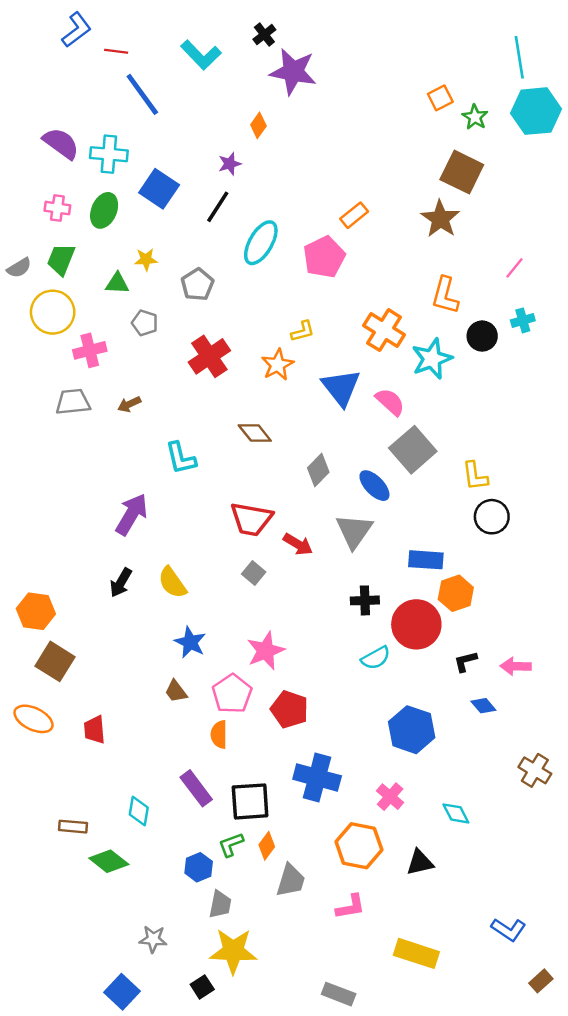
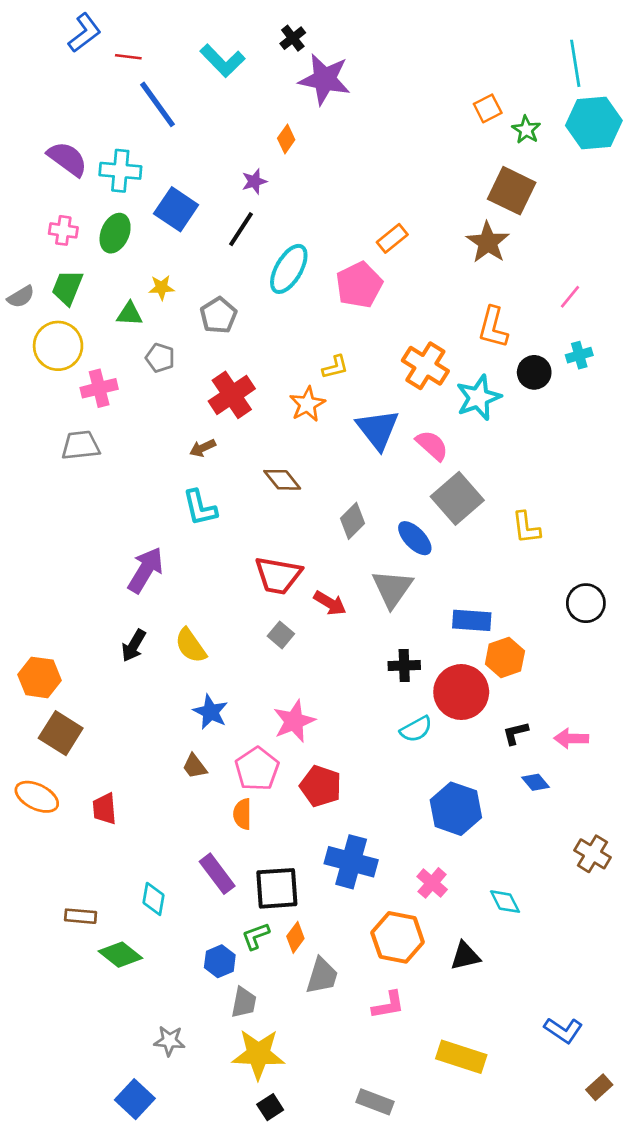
brown arrow: (129, 404) -> (203, 448), moved
black circle: (492, 517) -> (586, 603), moved
black square: (202, 987) -> (270, 1107), moved

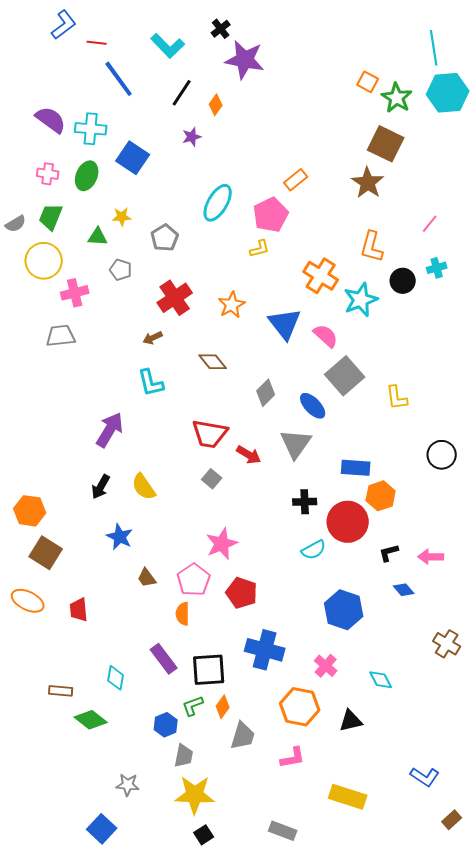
orange square: (488, 108) -> (368, 82), turned -35
green star: (526, 130) -> (397, 98), size x1.4
black line: (241, 229) -> (182, 93), moved
yellow L-shape: (335, 367) -> (260, 249), moved
blue star: (211, 712) -> (120, 537), moved

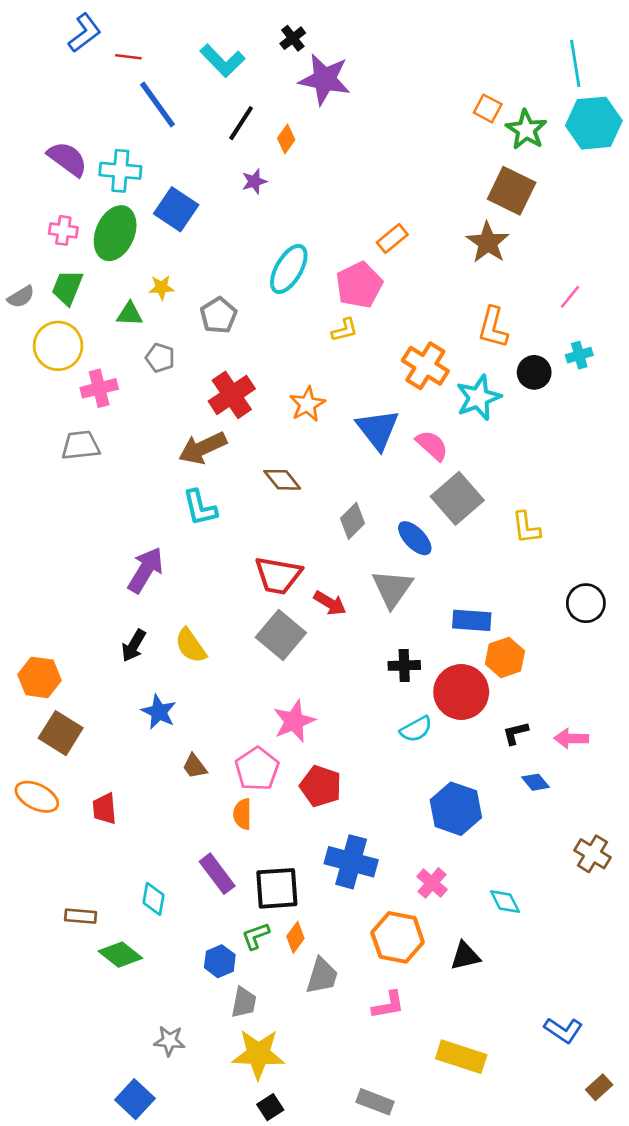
green ellipse: (87, 176) -> (115, 233), size x1.4
brown arrow: (153, 338) -> (203, 448), size x1.8
gray square: (212, 479) -> (281, 635), size x1.8

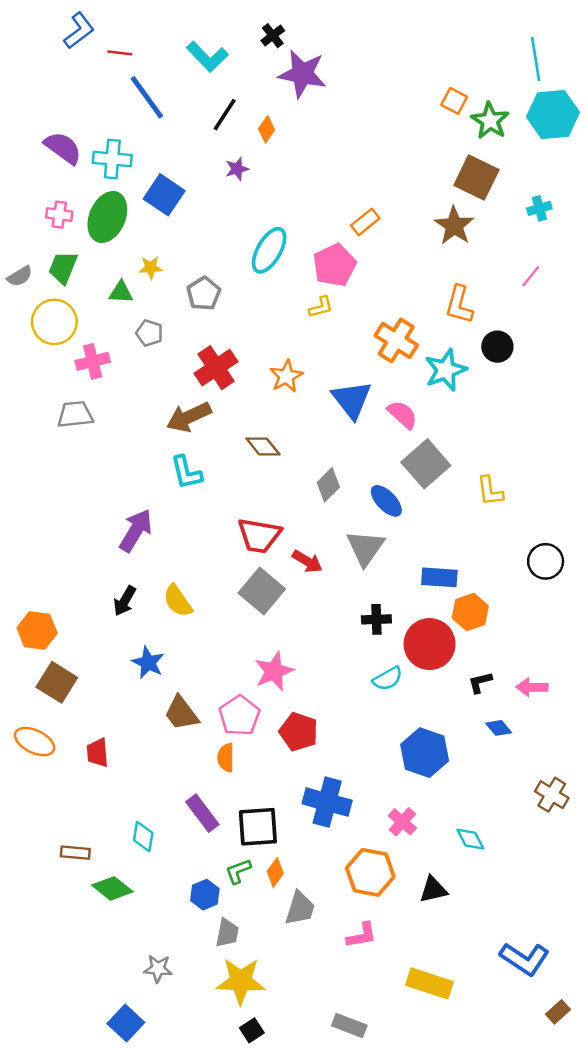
cyan cross: (579, 355) -> (539, 208), moved
brown trapezoid: (195, 766) -> (181, 713), size x1.5
blue L-shape: (563, 1030) -> (525, 959), size x1.4

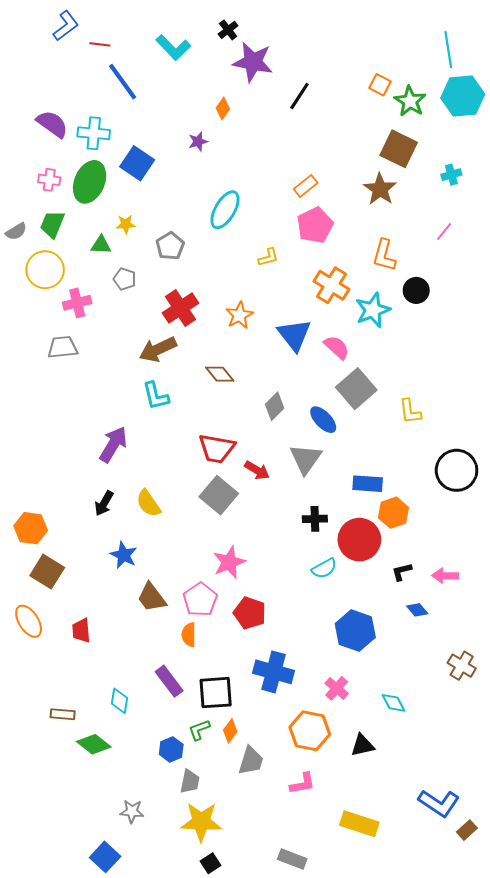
black line: (225, 115) -> (299, 96), moved
pink pentagon: (334, 265) -> (315, 225), moved
black circle: (546, 561) -> (457, 470), size x1.4
orange ellipse: (35, 742) -> (29, 621), turned 32
brown rectangle: (558, 1012) -> (467, 830), moved

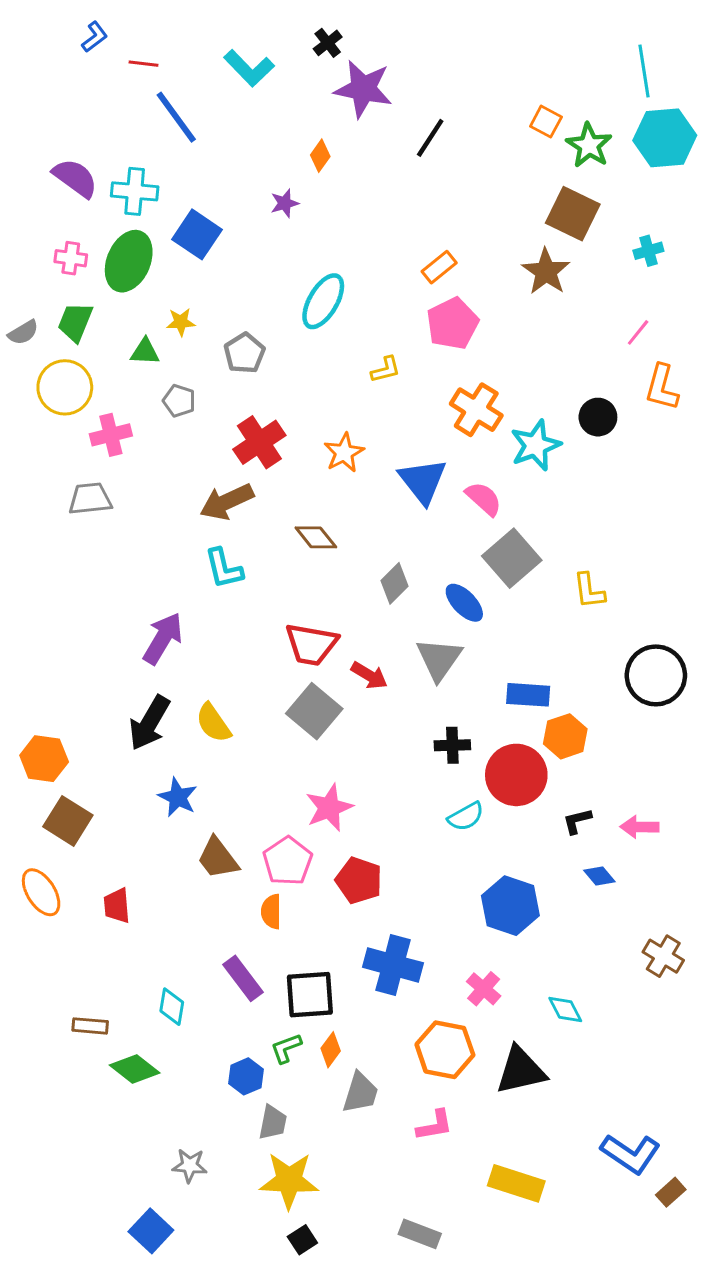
blue L-shape: (66, 26) -> (95, 37), size x0.7
orange L-shape: (384, 255) -> (662, 387), moved
black arrow: (104, 503) -> (149, 723), size x1.5
black triangle: (362, 745) -> (521, 1070), size x1.5

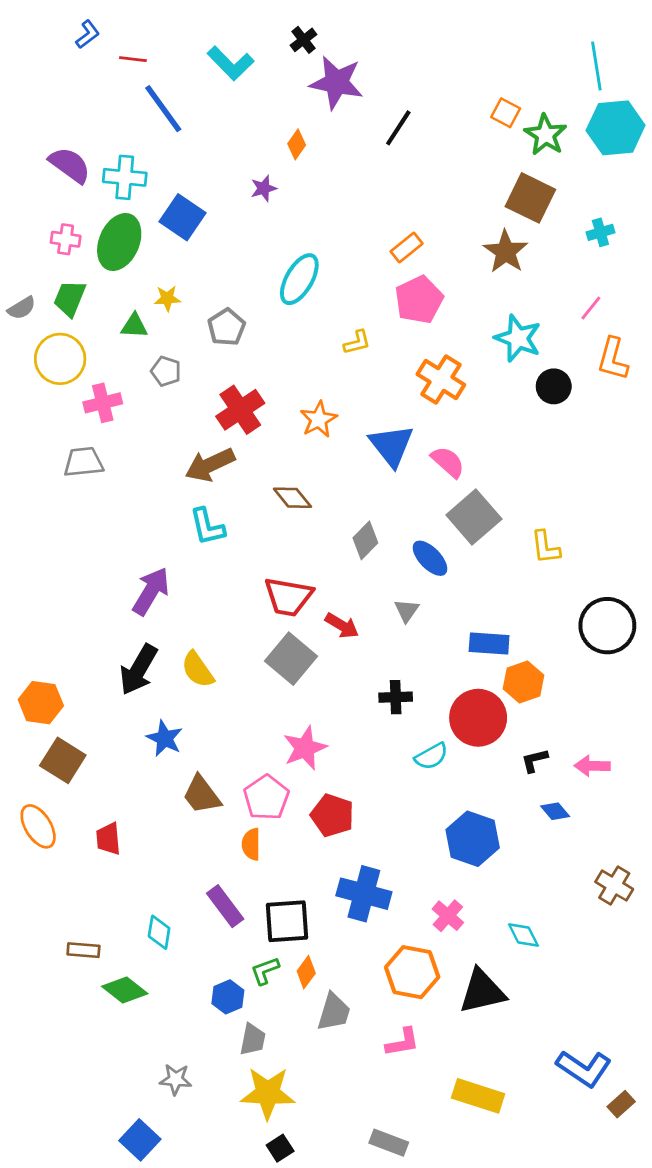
cyan star: (536, 445) -> (518, 338), moved, turned -30
gray triangle: (439, 659) -> (407, 610), size x0.6
black cross: (452, 745) -> (396, 697), moved

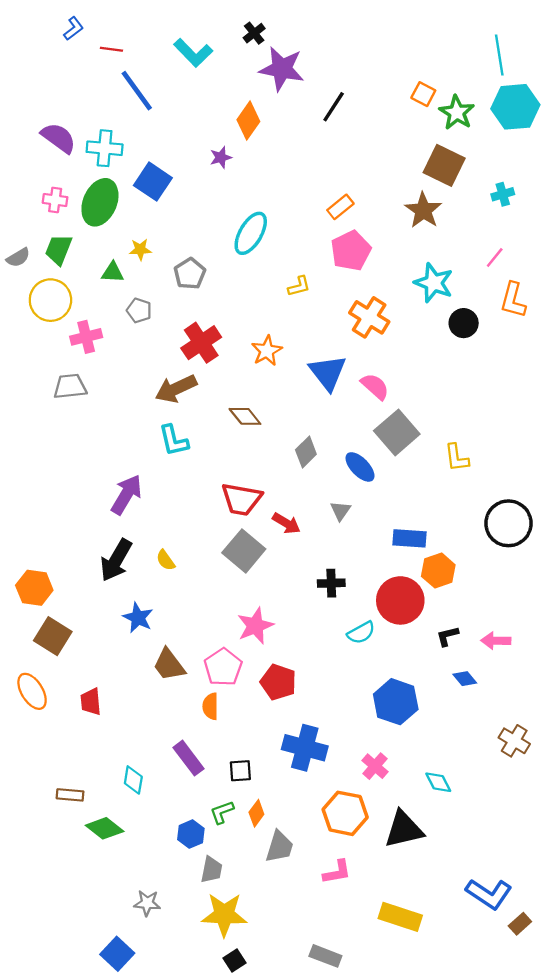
orange diamond: (297, 144) -> (248, 121), size x1.5
yellow semicircle: (198, 670) -> (166, 560), size x0.7
black square: (287, 921) -> (240, 771), size x0.6

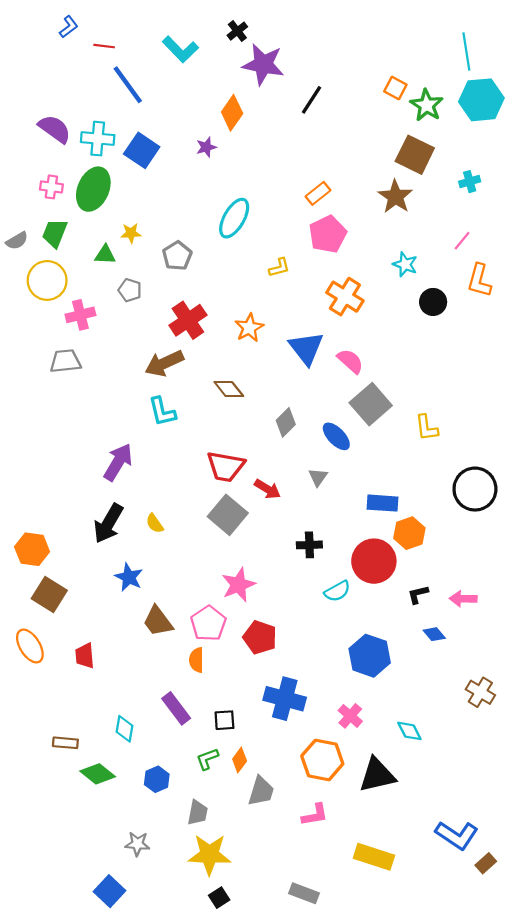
blue square: (153, 182) -> (142, 150), moved
cyan star: (434, 283) -> (405, 264), size x0.7
blue hexagon: (191, 834) -> (157, 779), moved

